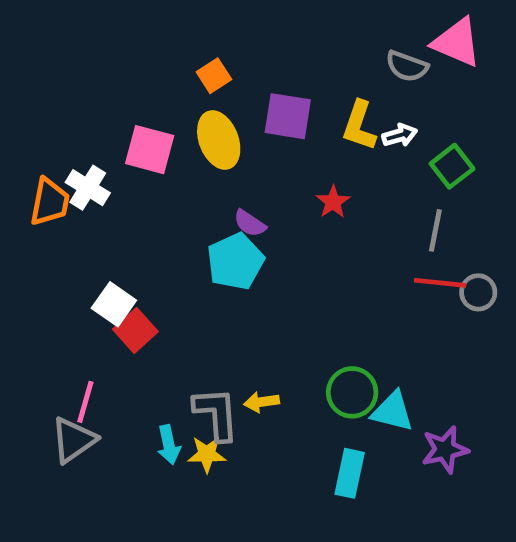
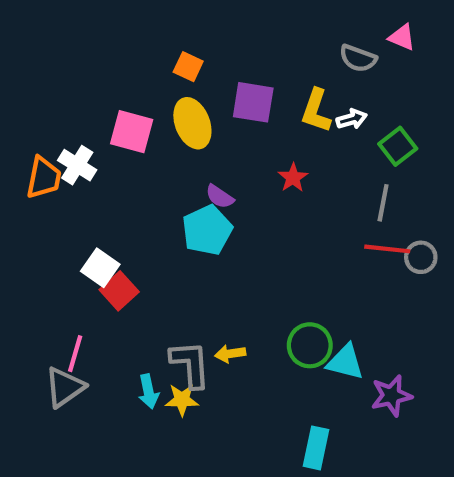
pink triangle: (457, 42) -> (402, 37), size x0.6
orange square: (214, 76) -> (188, 67), turned -32
cyan rectangle: (350, 473) -> (316, 448), moved

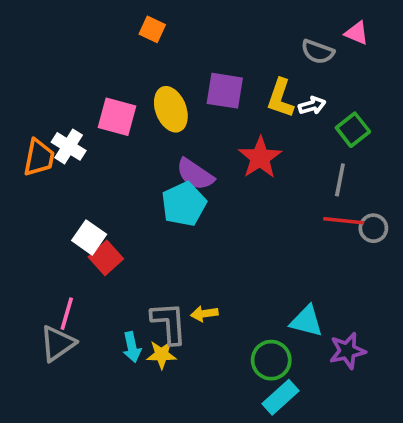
orange square: (188, 67) -> (152, 29), moved
red star: (293, 178) -> (260, 158), size x1.6
purple semicircle: (220, 197) -> (195, 174), size x1.5
green circle: (310, 345) -> (271, 360), moved
cyan rectangle: (316, 448) -> (280, 397), turned 36

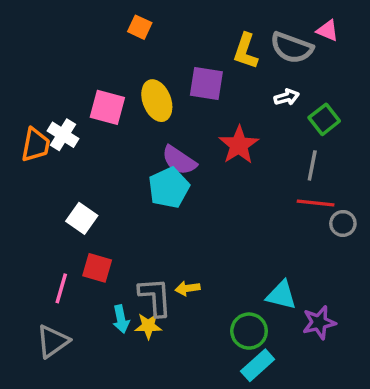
gray semicircle: (318, 52) -> (292, 48), size x1.4
yellow L-shape: (280, 98) -> (246, 51), moved
gray circle: (373, 228) -> (343, 223), moved
red square: (106, 258) -> (97, 268), moved, turned -32
gray triangle: (57, 343) -> (53, 341), moved

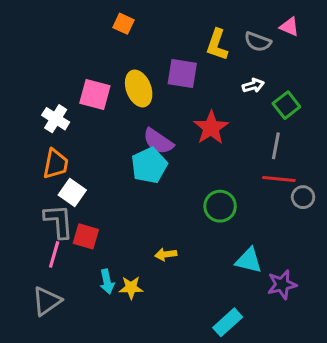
gray semicircle: (292, 48) -> (258, 42), size x0.7
orange trapezoid: (36, 145) -> (56, 164), moved
gray L-shape: (155, 297) -> (59, 221), moved
green circle: (249, 331) -> (220, 206), moved

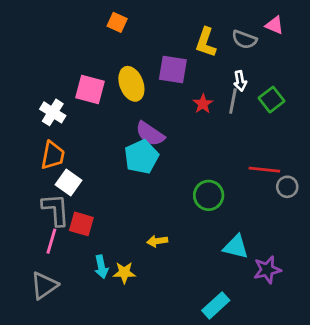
white arrow: (253, 85) -> (240, 81), turned 96
red star: (211, 128) -> (203, 104), moved, size x0.6
gray line: (276, 146) -> (233, 101), moved

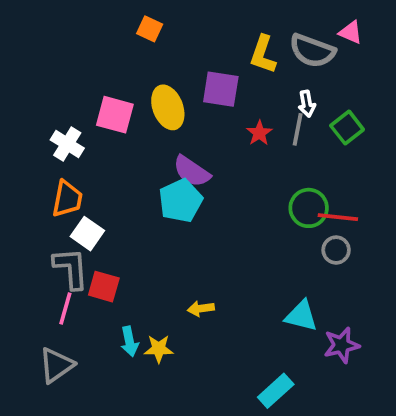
gray semicircle: (244, 40) -> (312, 51), size x1.4
gray circle: (287, 187) -> (336, 250), moved
green circle: (209, 195) -> (309, 208), moved

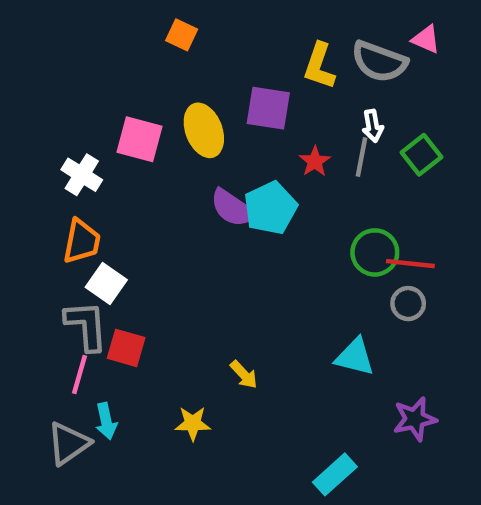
cyan pentagon: (181, 201) -> (270, 208), moved
yellow arrow: (201, 309) -> (244, 375), turned -125
cyan triangle: (301, 316) -> (355, 357), moved
cyan arrow: (129, 341) -> (106, 421), moved

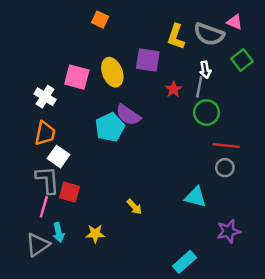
green square: (421, 155) -> (242, 60), moved
cyan pentagon: (270, 208) -> (110, 127), moved
green circle: (375, 252) -> (207, 113), moved
yellow star: (193, 423) -> (95, 234), moved

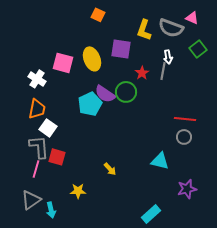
orange square: (100, 20) -> (98, 15), moved
green circle: (207, 113) -> (126, 92), moved
cyan arrow: (58, 232) -> (51, 210), moved

